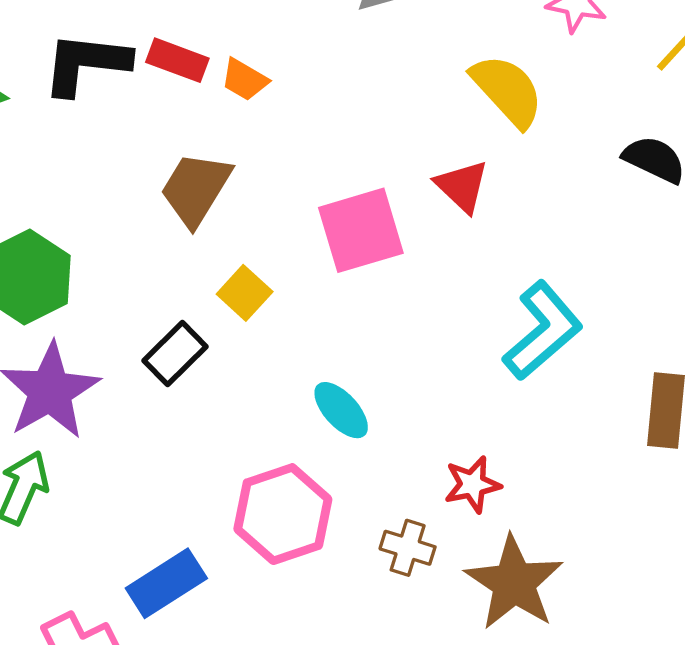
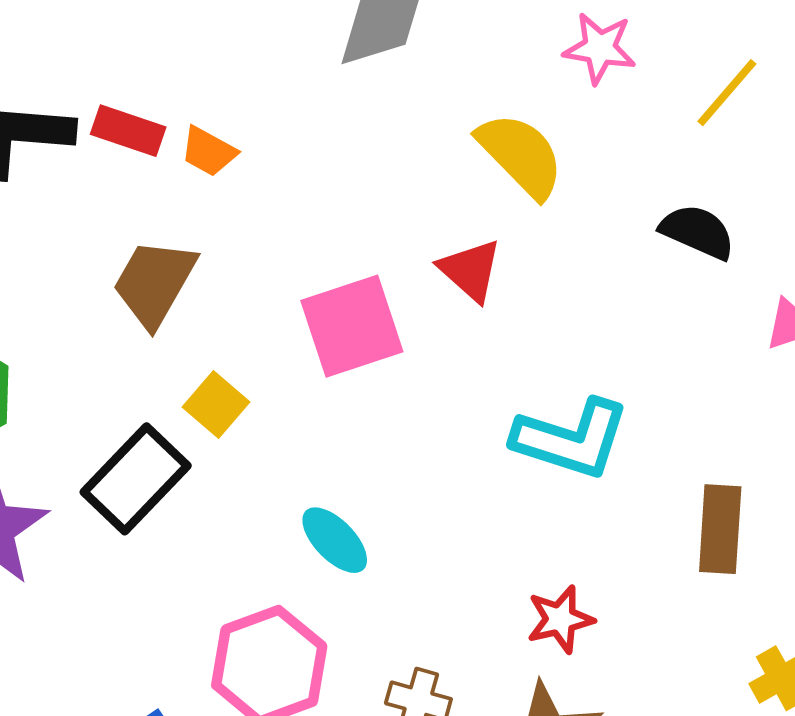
cyan L-shape: (543, 331) -> (571, 439), turned 60
black rectangle: (175, 354) -> (136, 479), size x1.4
red star: (472, 484) -> (560, 619), moved

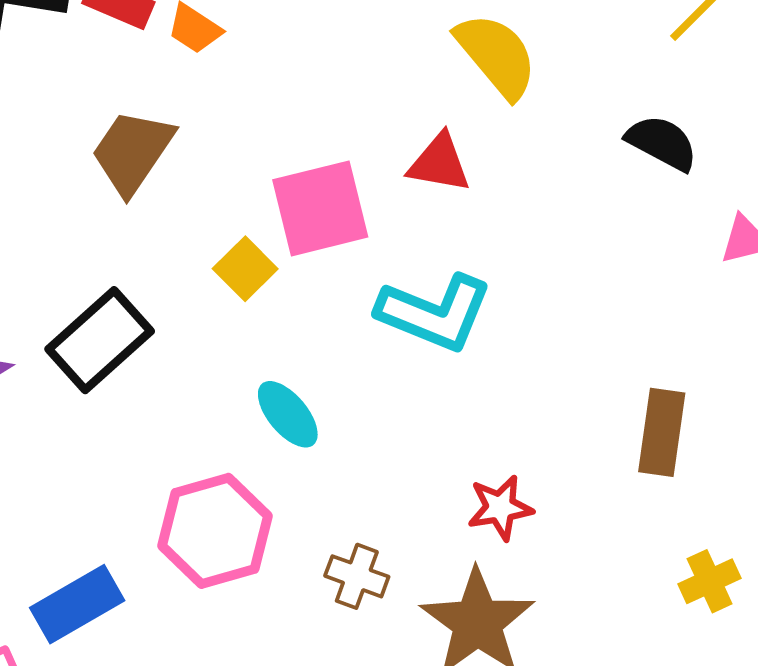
red triangle: (470, 270) -> (439, 163), turned -36
yellow square: (216, 404) -> (245, 269), moved
cyan L-shape: (571, 439) -> (435, 313), moved

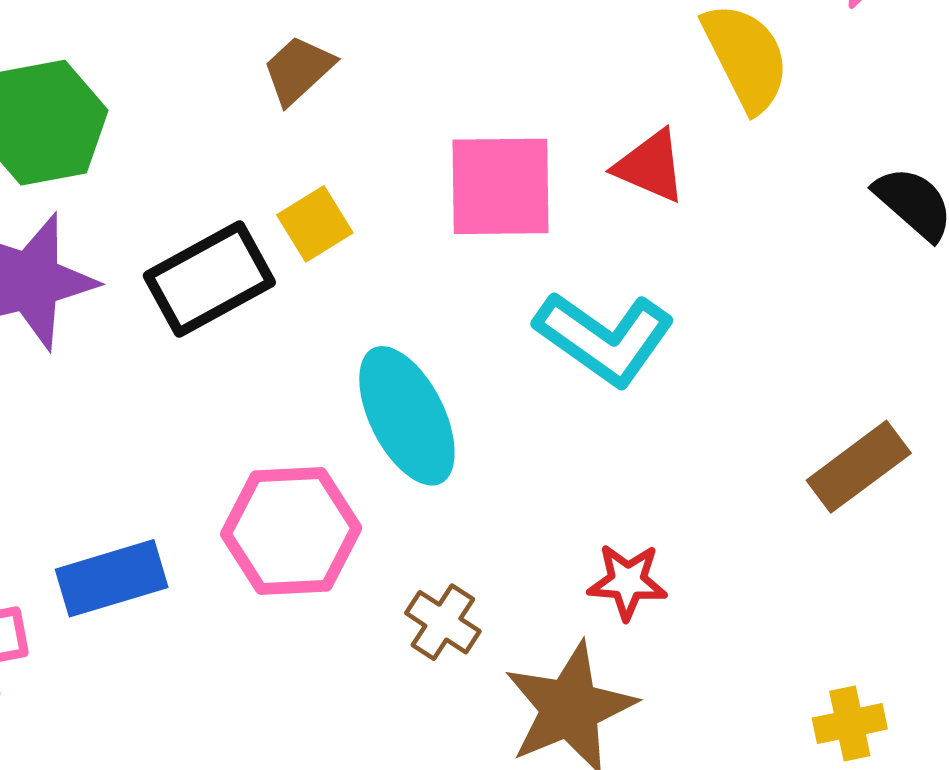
brown trapezoid: (132, 152) -> (298, 70), size x0.7
yellow square: (245, 269) -> (315, 224), moved
cyan ellipse: (288, 414) -> (407, 416), size x1.6
brown rectangle: (662, 432) -> (859, 467), moved, turned 32

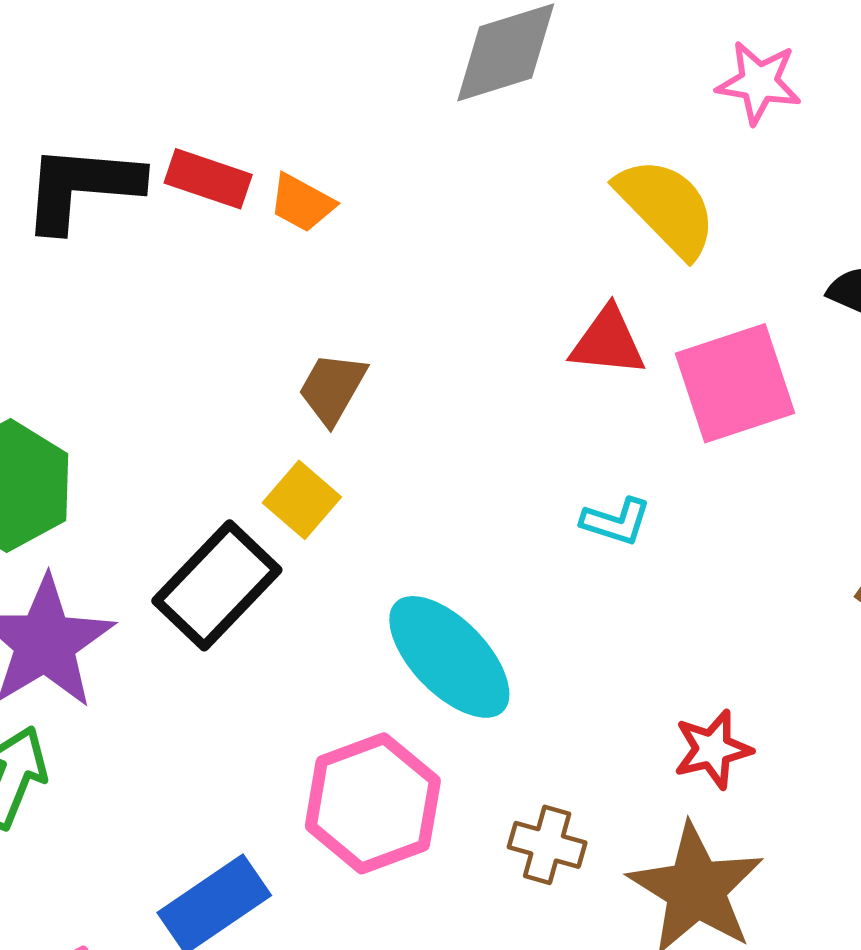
brown trapezoid: (298, 70) -> (332, 388), moved
pink square: (500, 186) -> (735, 383), moved
cyan L-shape: (604, 338) -> (616, 522), size x0.5

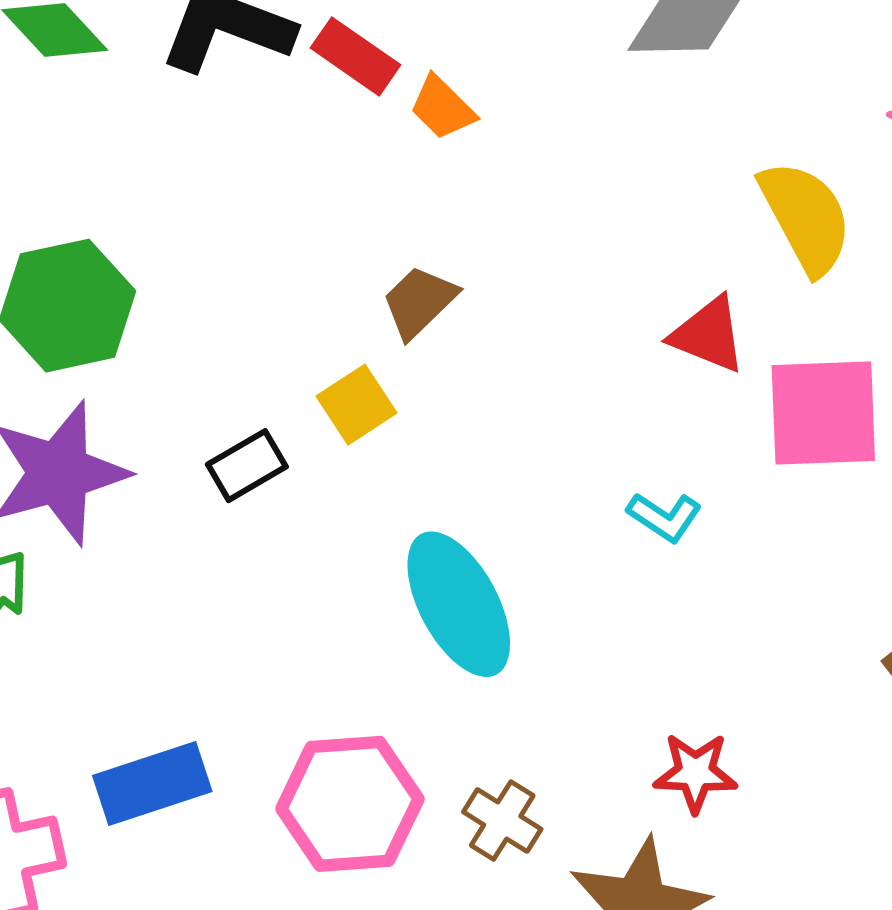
black rectangle: (217, 585) -> (247, 466), size x0.6
pink hexagon: (373, 803) -> (350, 804), moved

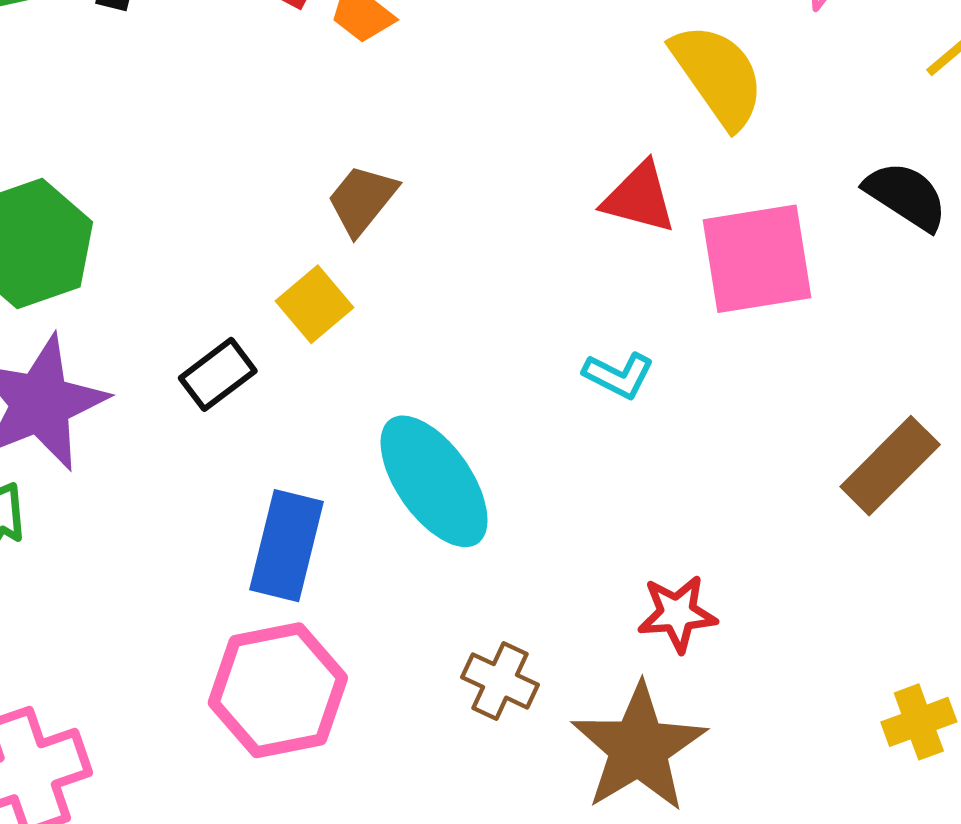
blue rectangle: (152, 783) -> (287, 546), moved, turned -51
pink hexagon: (350, 804) -> (278, 690), moved

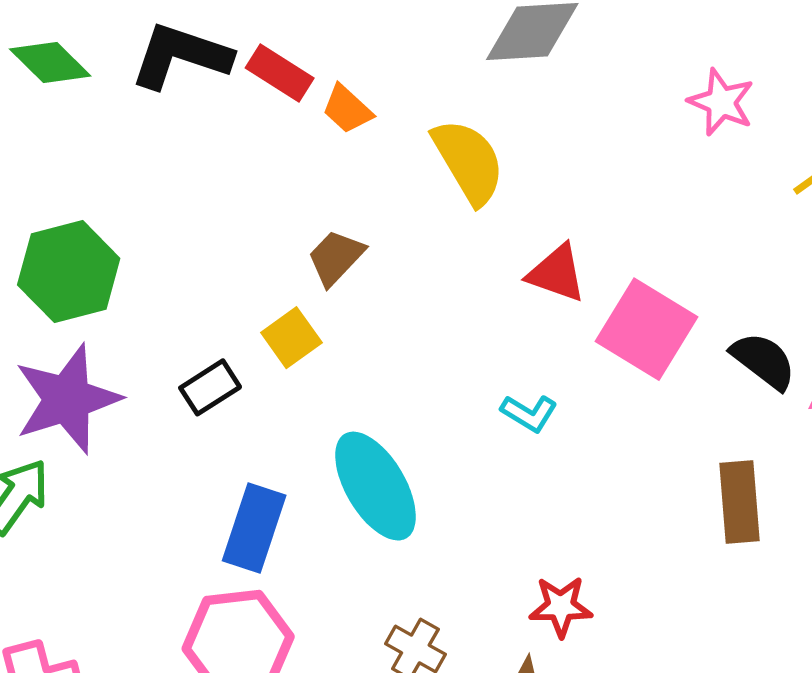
yellow semicircle: (718, 75) -> (469, 161), moved
black semicircle: (906, 196) -> (763, 361), moved
pink square: (757, 259) -> (647, 329), turned 36
brown rectangle: (890, 466) -> (739, 502), turned -54

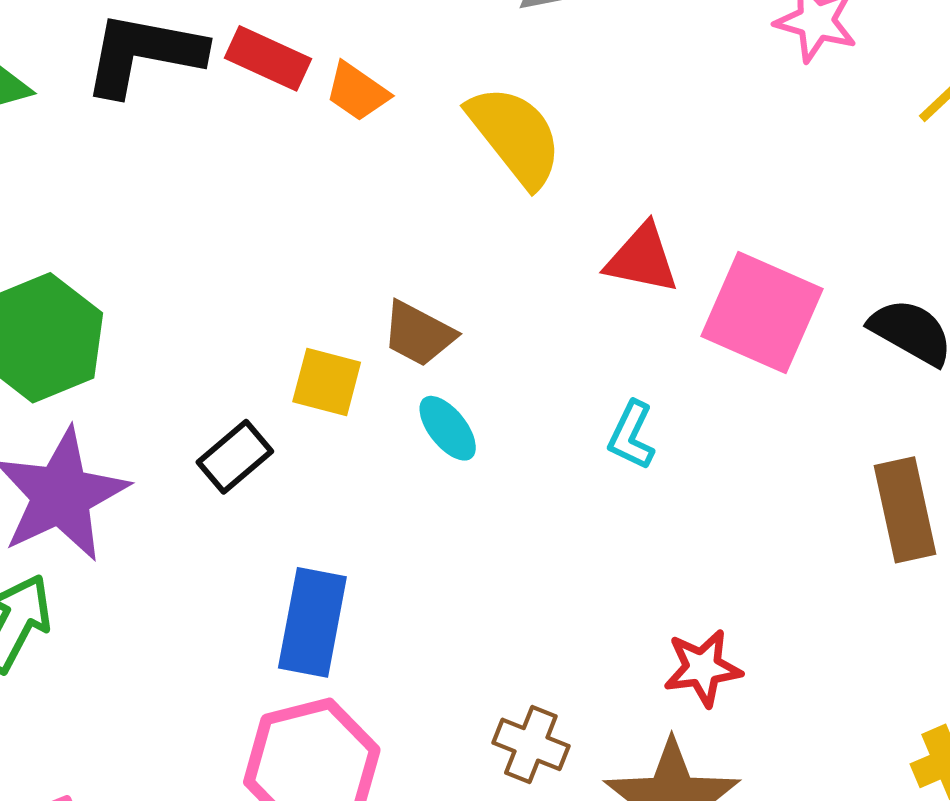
brown trapezoid: (336, 257) -> (419, 334), moved, turned -98
yellow square: (291, 338) -> (327, 382), turned -32
cyan L-shape: (529, 413) -> (631, 435), turned 92
cyan ellipse: (376, 486) -> (448, 428), moved, size x0.5

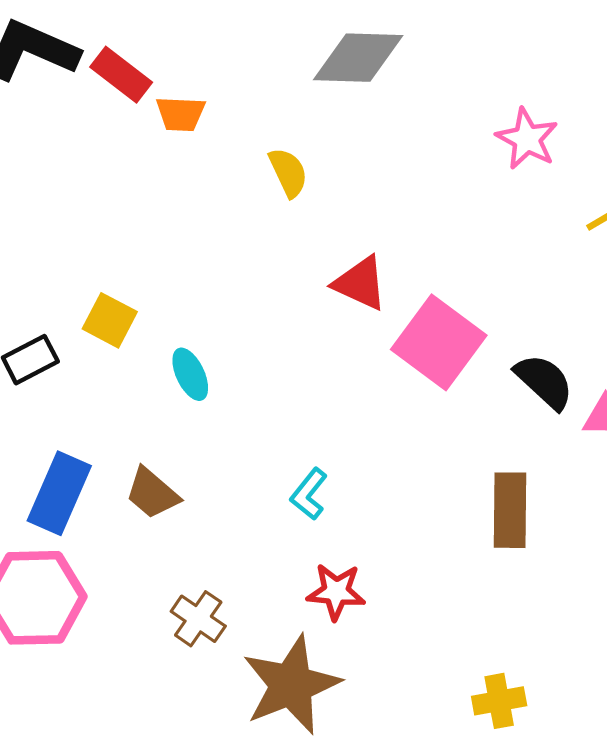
orange trapezoid: (357, 92) -> (181, 114), turned -45
yellow semicircle: (515, 136) -> (288, 172), size x0.6
brown trapezoid: (419, 334) -> (152, 493), moved
cyan L-shape: (631, 435) -> (309, 494), moved

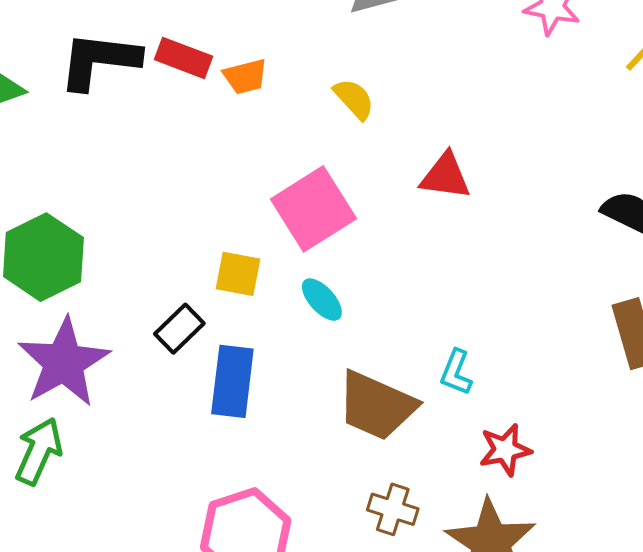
pink square: (439, 342) -> (313, 209), moved, turned 38
blue rectangle: (59, 493) -> (232, 381), moved
brown trapezoid: (152, 493) -> (377, 406), moved, size x1.6

